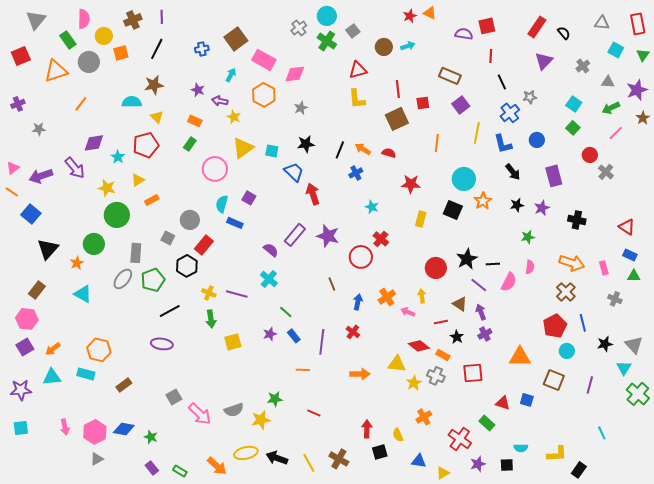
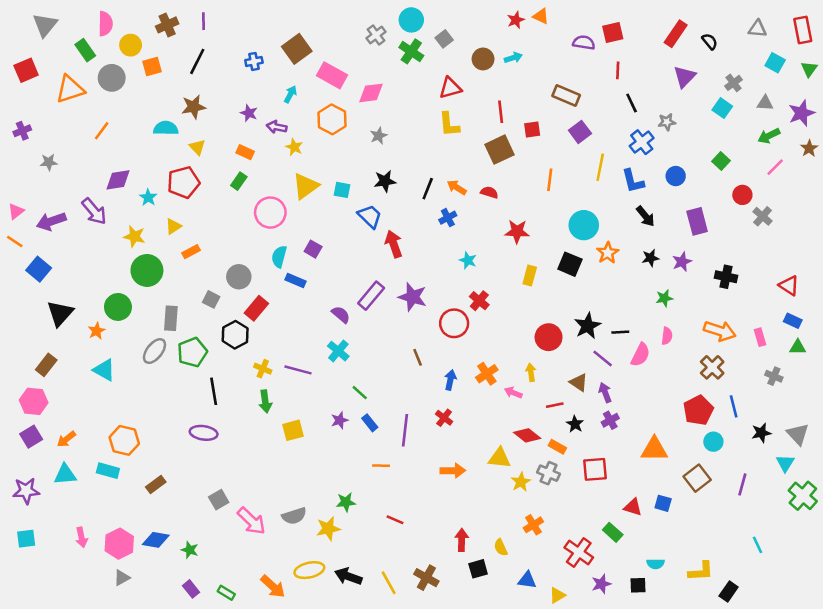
cyan square: (574, 104) -> (722, 108), moved
black line: (170, 311) -> (214, 391), turned -70
brown square: (554, 380) -> (697, 478), turned 30

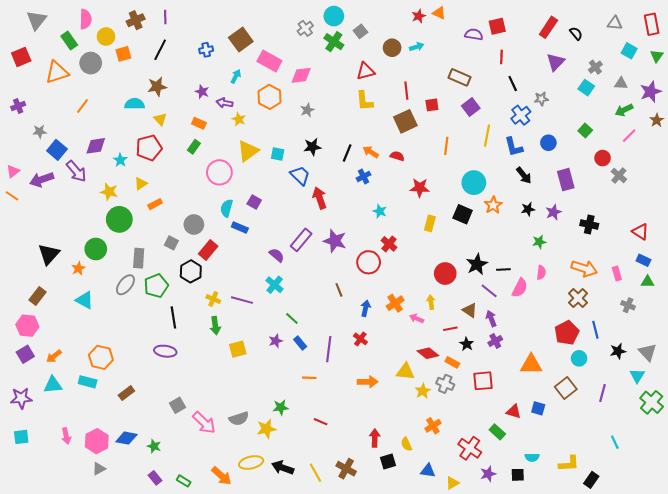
blue square: (39, 269) -> (57, 150), moved

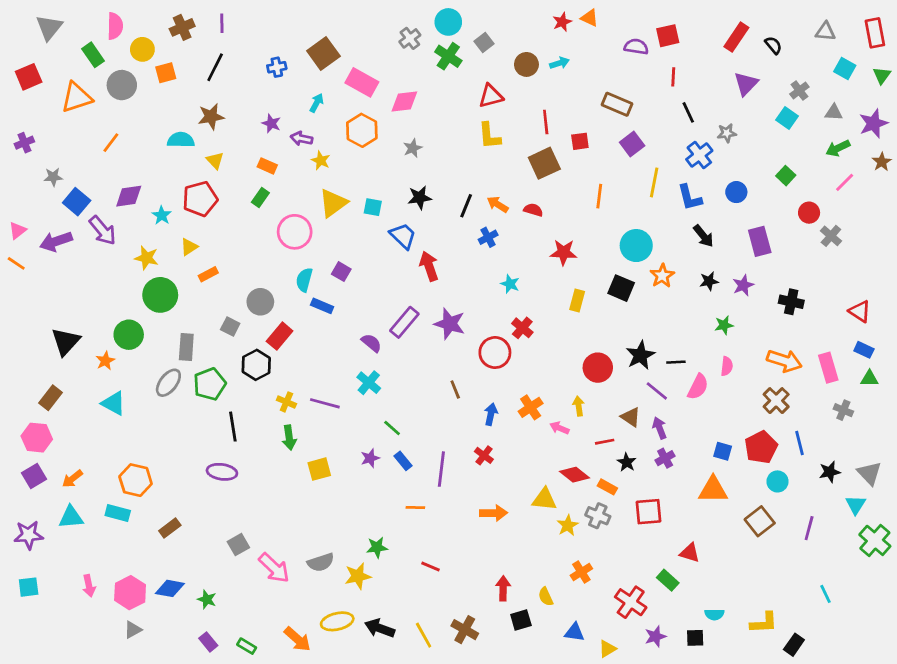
pink rectangle: (617, 274) -> (828, 368), size x1.5
blue square: (538, 408) -> (723, 451), moved

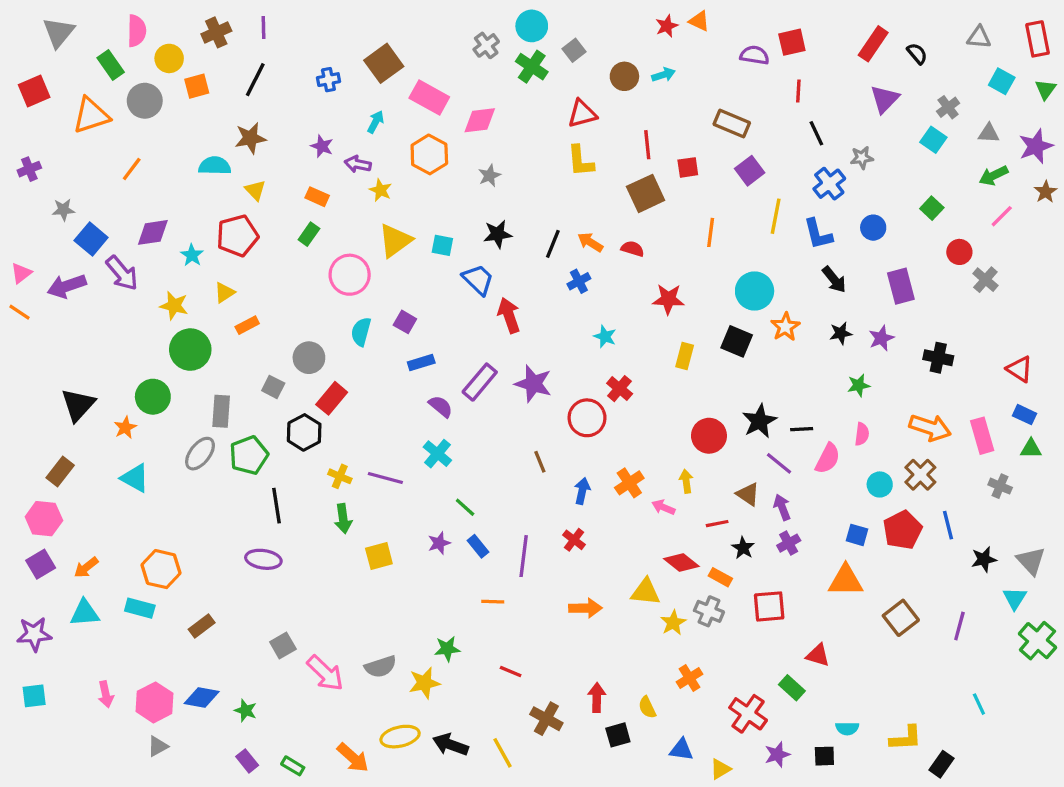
blue rectangle: (322, 306) -> (421, 363), moved, turned -40
cyan circle: (777, 481) -> (880, 484), moved
brown cross: (465, 630) -> (546, 719), moved

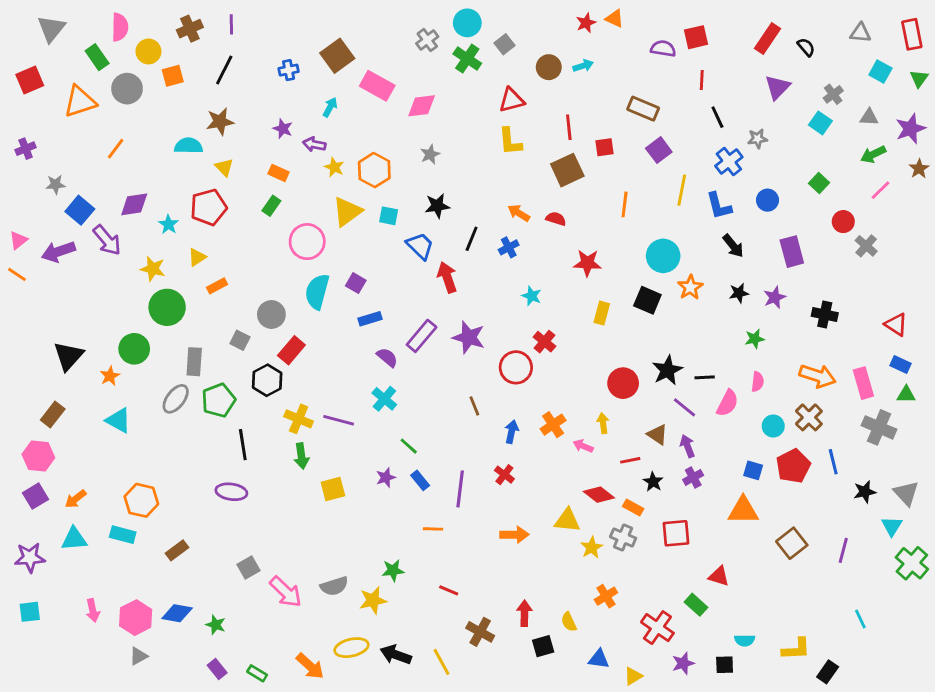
orange hexagon: (429, 154) -> (374, 170), moved
black line: (553, 244) -> (472, 239), moved
cyan semicircle: (361, 332) -> (317, 292), size x1.4
yellow cross: (340, 476) -> (299, 419), size x1.4
gray cross: (1000, 486) -> (879, 427), size x1.6

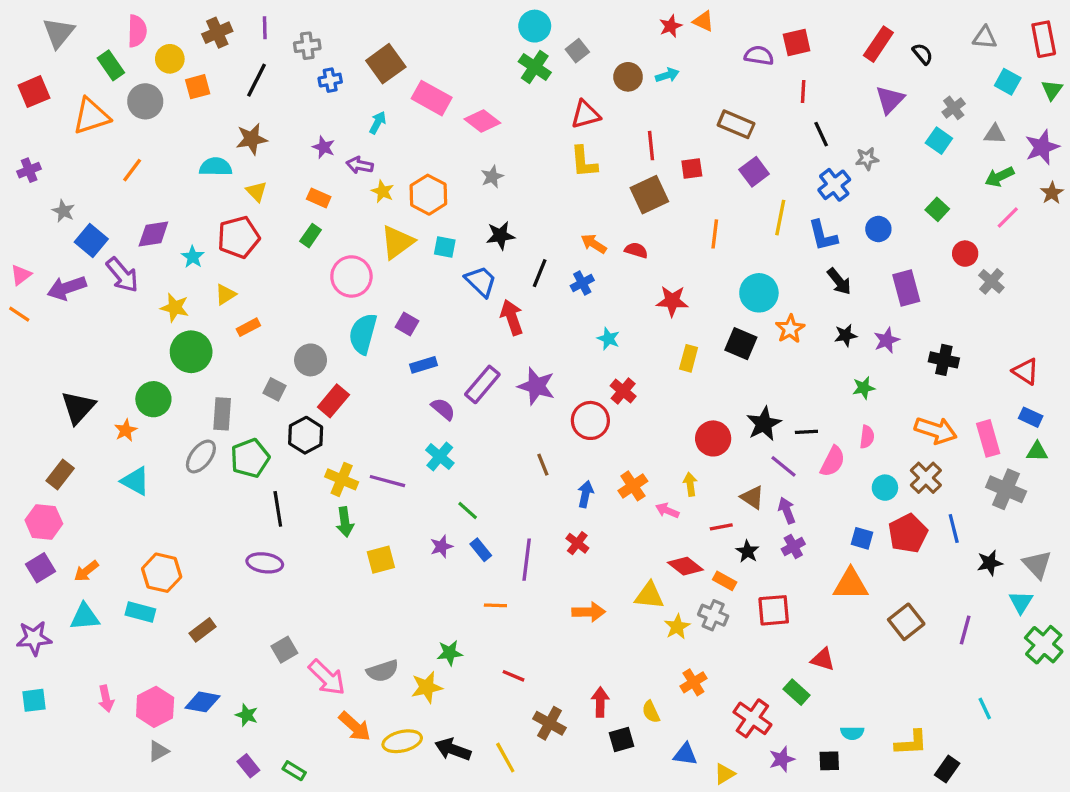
gray cross: (427, 40) -> (307, 46), moved, turned 30
pink diamond: (422, 106) -> (482, 121), turned 44
gray star: (56, 184) -> (63, 211), turned 30
orange arrow: (310, 666) -> (355, 727), moved

